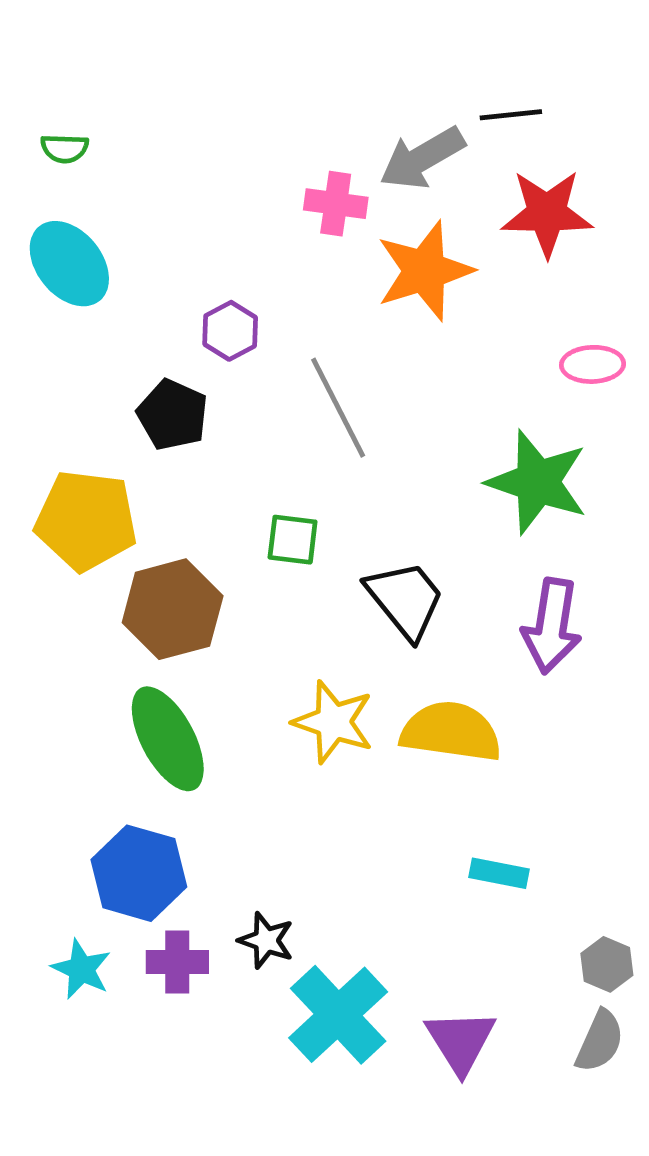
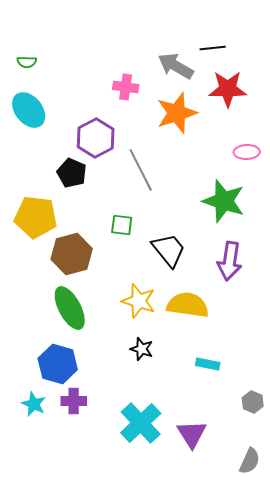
gray arrow: (422, 158) -> (176, 66), turned 60
pink cross: (336, 204) -> (126, 87), moved
purple hexagon: (230, 331) -> (96, 138), size x1.6
black star: (266, 940) -> (142, 349), moved
gray semicircle: (600, 1041) -> (250, 461), moved

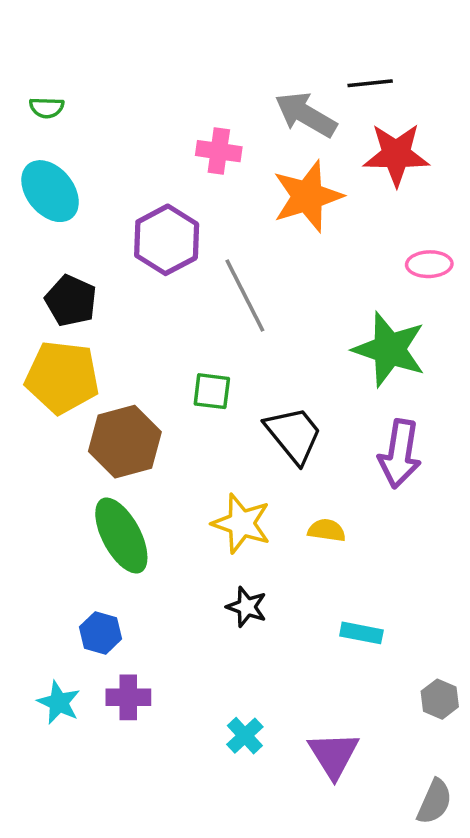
black pentagon: (72, 173) -> (71, 301), moved
yellow semicircle: (188, 305) -> (327, 530), size x0.5
blue hexagon: (58, 364) -> (100, 633), size x0.6
cyan cross: (141, 423) -> (245, 736), size x0.5

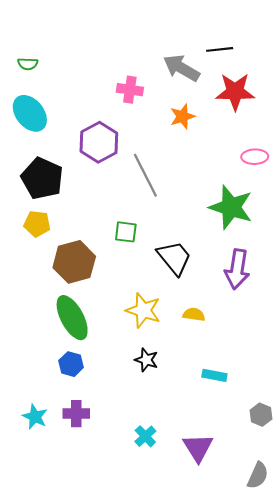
orange star: (308, 196) -> (182, 116), size x0.6
black pentagon: (71, 301) -> (42, 178), size x1.4
yellow pentagon: (62, 377) -> (37, 224), size x0.6
blue hexagon: (100, 633) -> (71, 364), moved

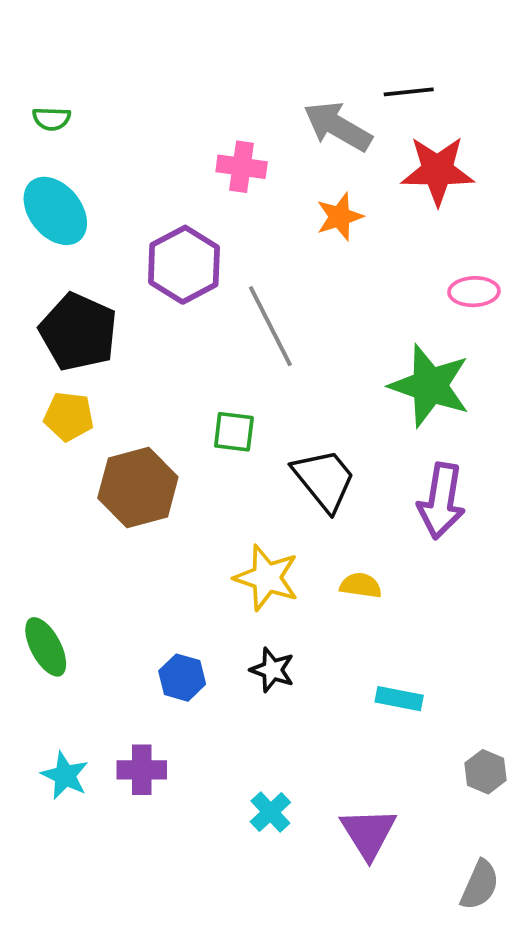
green ellipse: (72, 318) -> (46, 647), moved, size x0.7
blue hexagon: (71, 364) -> (182, 678), moved

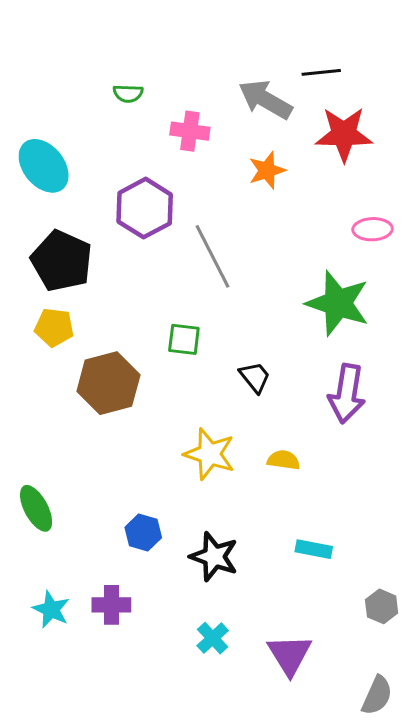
green semicircle: (51, 119) -> (128, 93), moved
black trapezoid: (324, 480) -> (255, 377), size x0.6
black star: (272, 670) -> (214, 557), moved, size x1.4

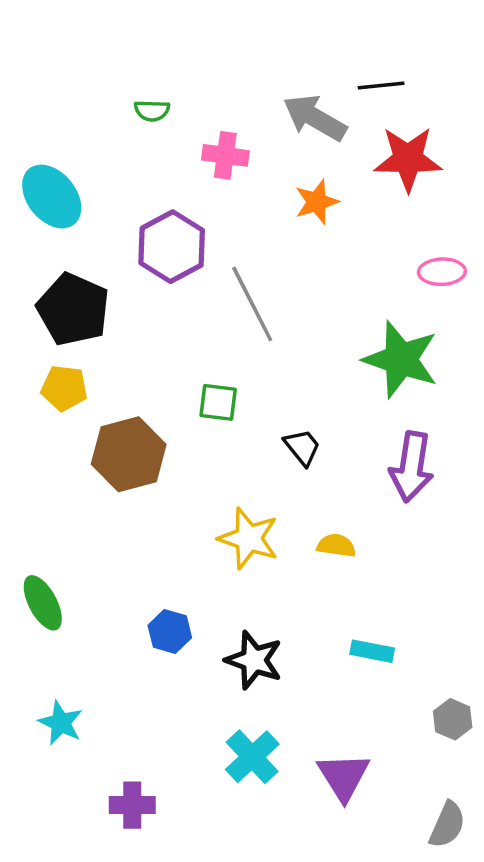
purple cross: (111, 605) -> (132, 805), moved
cyan cross: (213, 638) -> (252, 757), size x1.4

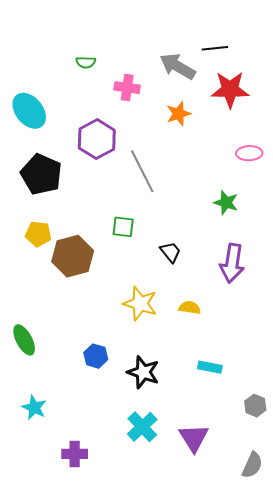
green star: (401, 359) -> (226, 203), size x0.6
yellow pentagon: (64, 388) -> (38, 234), moved

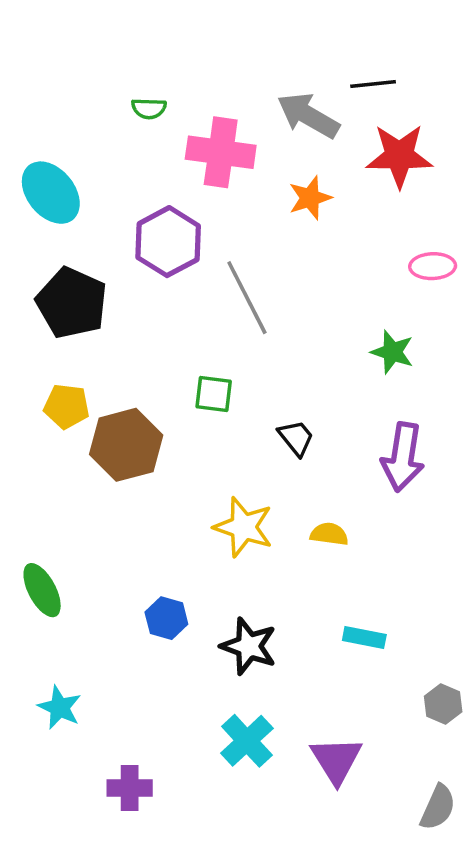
pink cross: (127, 88) -> (221, 152), size x1.5

